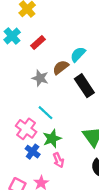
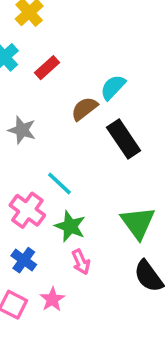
gray star: (40, 78) -> (22, 130), moved
green star: (52, 139) -> (70, 226), turned -30
blue cross: (33, 152) -> (24, 260), moved

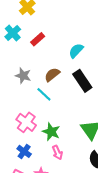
brown semicircle: (84, 109) -> (52, 75), moved
cyan line: (59, 184) -> (44, 94), moved

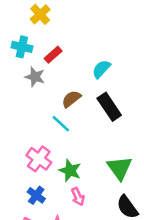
cyan cross: (13, 33) -> (22, 47), turned -35
gray star: (23, 76) -> (35, 77), moved

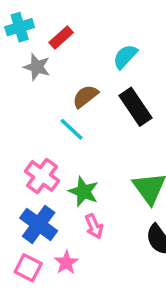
cyan cross: (22, 47) -> (20, 27), turned -30
blue cross: (36, 195) -> (39, 224), size x1.5

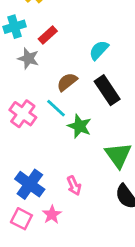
pink cross: (42, 176) -> (23, 114), moved
green star: (84, 192) -> (80, 126), moved

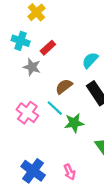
cyan cross: (15, 27) -> (21, 41), turned 36
green star: (80, 126) -> (74, 123), turned -30

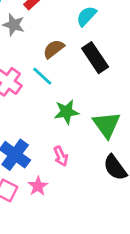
green star: (74, 123) -> (66, 112), moved

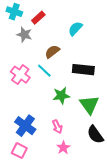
black rectangle: (95, 58) -> (83, 70), moved, turned -50
pink star: (38, 186) -> (63, 148), moved

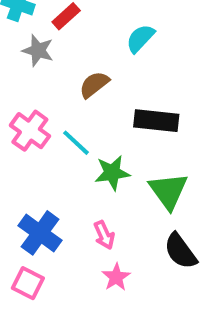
cyan line: (44, 71) -> (76, 143), moved

